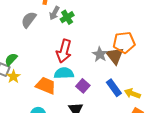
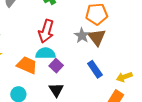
orange pentagon: (124, 42) -> (97, 14), moved
purple square: (83, 86) -> (56, 66), moved
yellow arrow: (132, 93) -> (124, 77), moved, turned -42

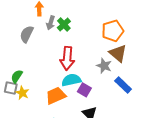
gray star: (82, 35) -> (104, 66), moved
orange trapezoid: (27, 65) -> (56, 96), turned -35

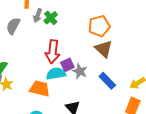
gray star: (104, 66) -> (80, 71), moved
purple square: (84, 90) -> (67, 65), moved, turned 32
orange trapezoid: (56, 96) -> (40, 89), turned 35

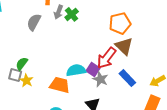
red arrow: (53, 52) -> (107, 58), moved, turned 30
purple square: (67, 65) -> (93, 70), moved, turned -32
gray star: (80, 71) -> (100, 79), moved

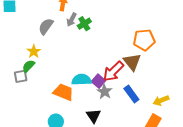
orange pentagon: (120, 23) -> (144, 40), moved
gray square: (15, 75) -> (21, 76), turned -32
yellow star: (26, 80) -> (34, 51), moved

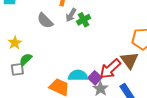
gray semicircle: (46, 26) -> (45, 21), turned -84
yellow star: (34, 51) -> (15, 43), moved

